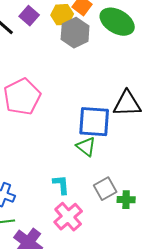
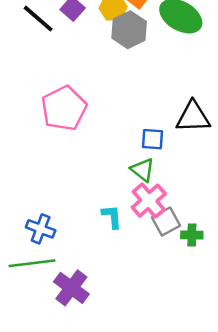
blue square: (94, 122) -> (152, 139), size x0.6
pink cross: (68, 217) -> (149, 201), moved

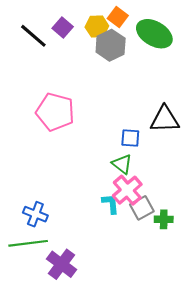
pink pentagon: (64, 108) -> (55, 112), turned -30
cyan L-shape: (112, 217) -> (111, 204), moved

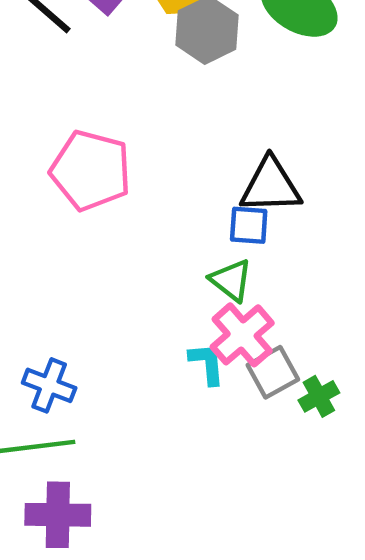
black triangle: (165, 119) -> (271, 186), moved
green cross: (164, 219) -> (319, 396), turned -30
purple cross: (62, 264) -> (58, 515), moved, turned -36

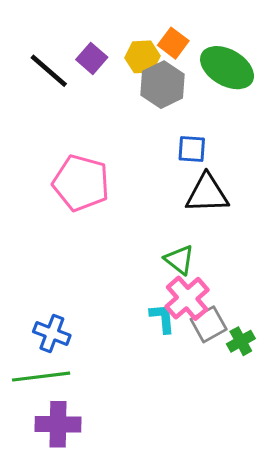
blue square: (249, 225) -> (192, 149), moved

